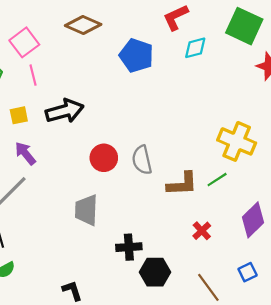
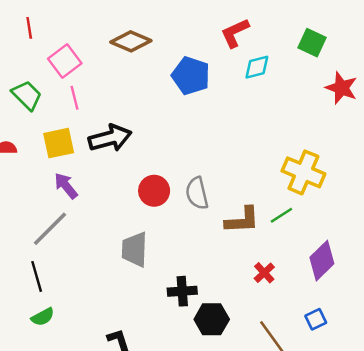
green square: (244, 26) -> (312, 43), size x0.7
yellow square: (19, 115) -> (59, 143), size x1.5

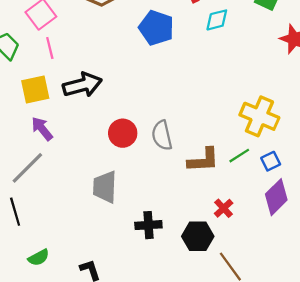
green semicircle: (43, 317) -> (39, 258), moved
black hexagon: (212, 319) -> (198, 236), moved
blue square: (316, 319) -> (271, 161), moved

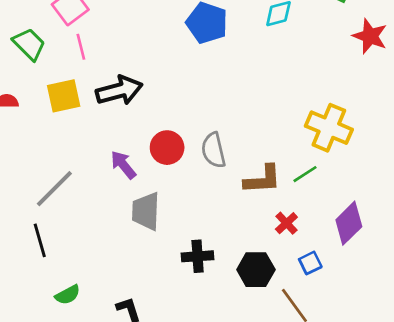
purple arrow: (42, 129) -> (123, 165), moved
blue square: (271, 161) -> (310, 263), moved
red cross: (224, 208) -> (286, 223), moved

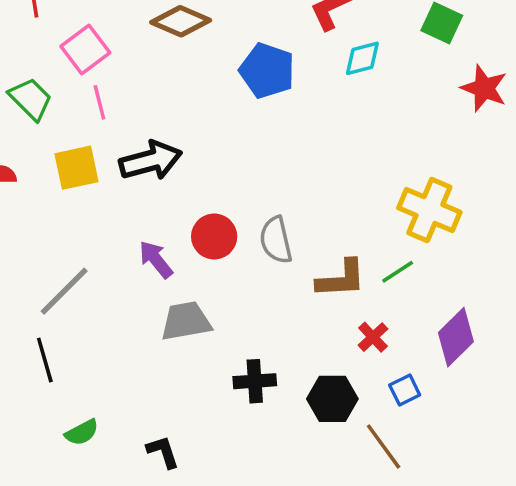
gray trapezoid: (146, 211) -> (186, 321), turned 78

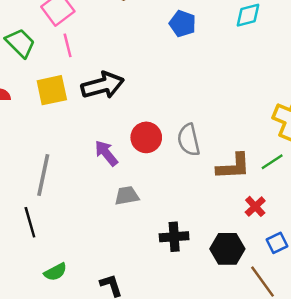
blue pentagon: (267, 71) -> (183, 24), size x0.7
gray line: (64, 291) -> (43, 175), turned -33
gray trapezoid: (186, 321) -> (127, 196), size x0.7

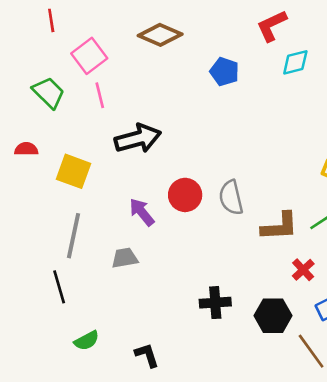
yellow square: (52, 90) -> (74, 171), moved, turned 32
gray trapezoid: (127, 196) -> (125, 258), moved

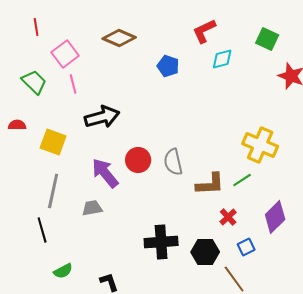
purple arrow: (142, 212) -> (105, 173), size x1.4
black cross: (215, 303) -> (161, 242), size x1.4

